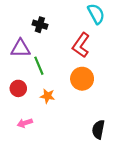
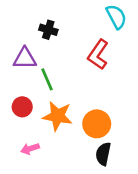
orange circle: (82, 79) -> (97, 124), moved
orange star: (47, 96) -> (57, 116), size x1.6
black semicircle: (98, 129) -> (103, 154), moved

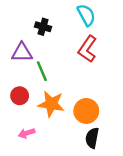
cyan semicircle: (116, 17) -> (86, 15), moved

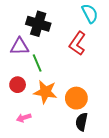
cyan semicircle: (86, 15) -> (90, 13), moved
black cross: (43, 27) -> (38, 24), size x1.6

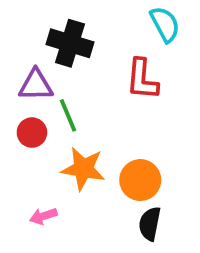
red L-shape: (77, 43) -> (142, 79), turned -30
red circle: (18, 85) -> (32, 133), moved

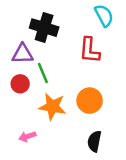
orange circle: (140, 180) -> (90, 101), moved

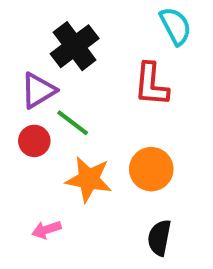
black cross: (44, 28) -> (75, 46), turned 36
purple triangle: (23, 54) -> (38, 90), turned -30
green line: (43, 73) -> (73, 123), turned -30

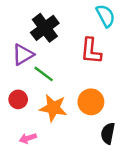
red circle: (34, 141) -> (18, 99), moved
black semicircle: (159, 238) -> (108, 133), moved

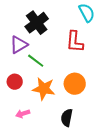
black semicircle: (108, 133) -> (67, 118), moved

